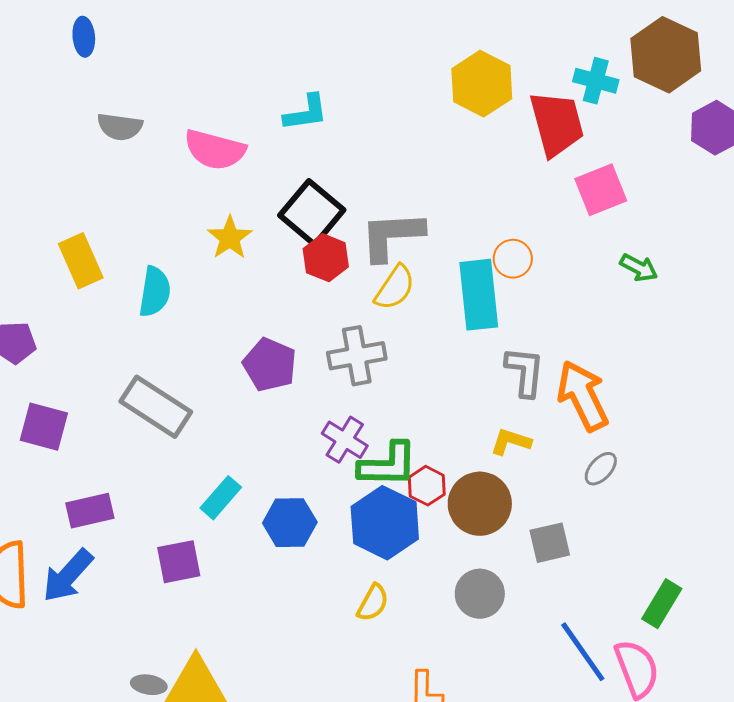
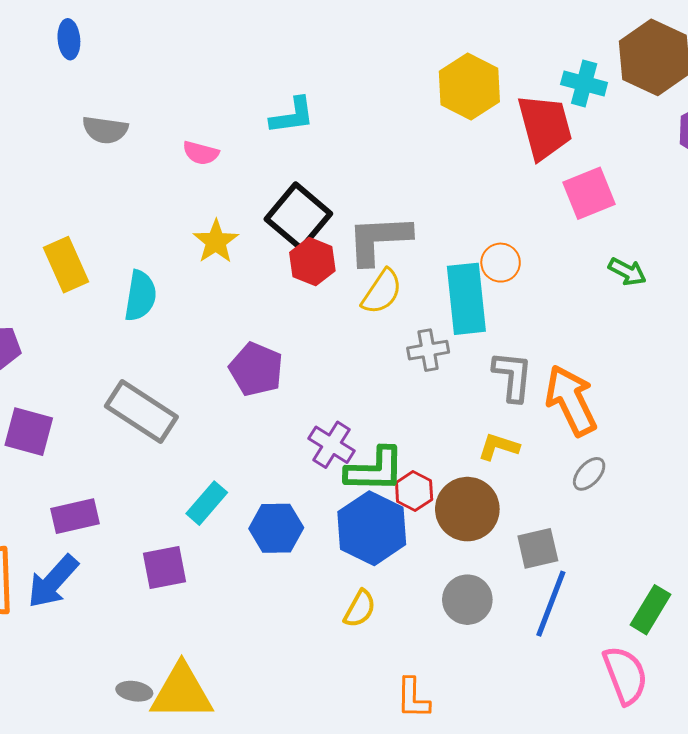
pink semicircle: (215, 150) -> (201, 153), size x0.6
gray cross: (357, 356) -> (428, 350), moved, size x0.7
blue line: (583, 652) -> (551, 604), moved, turned 56

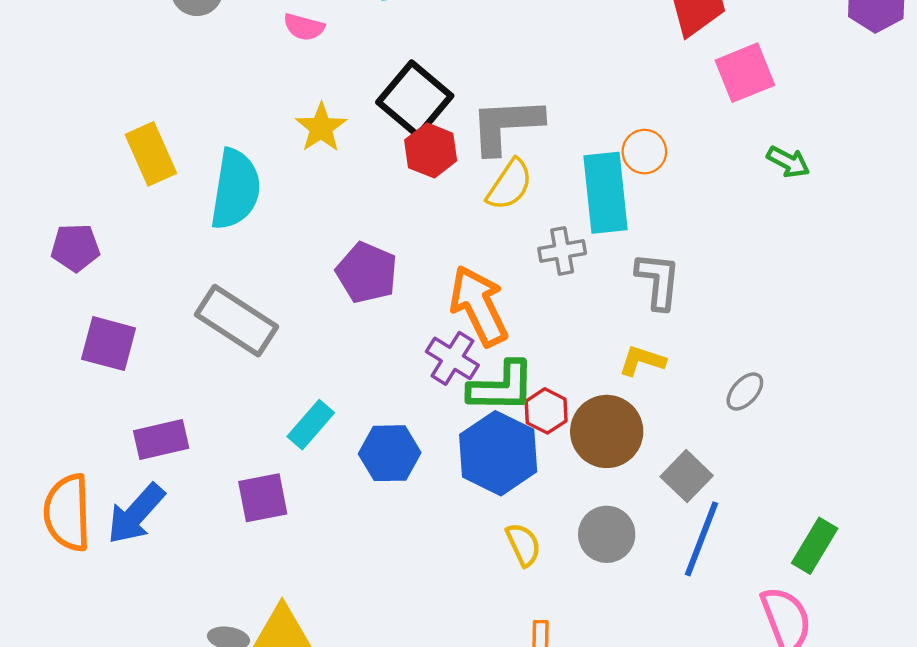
cyan semicircle: (140, 296) -> (235, 189), size x1.4
orange arrow: (571, 400) -> (479, 306), moved
gray square: (538, 548) -> (687, 476), turned -33
yellow semicircle: (360, 609) -> (523, 545), moved, turned -54

